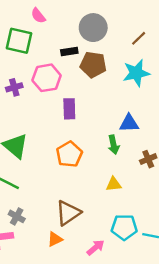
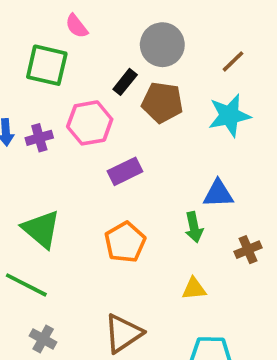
black rectangle: (69, 51) -> (125, 82), turned -42
purple rectangle: (69, 109) -> (125, 171), turned 66

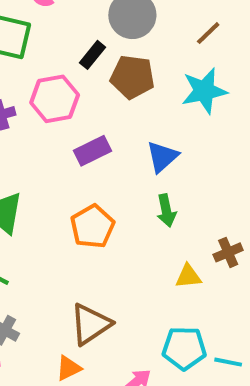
blue triangle: (218, 194) -> (162, 157), moved, turned -40
brown cross: (248, 250) -> (228, 252), moved
yellow triangle: (194, 289) -> (188, 276), moved

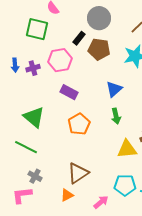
purple rectangle: (92, 151) -> (69, 92), moved, turned 54
yellow triangle: (188, 276) -> (127, 149), size x1.5

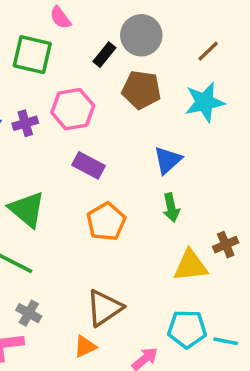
black rectangle: (79, 38) -> (104, 55), moved

